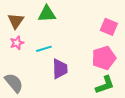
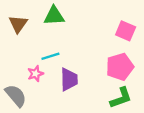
pink star: (17, 43) -> (35, 74), moved

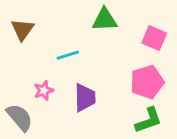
green triangle: (54, 16) -> (105, 20), moved
cyan line: (50, 56) -> (68, 55), moved

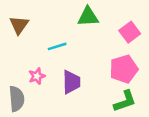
pink square: (154, 38) -> (130, 32), turned 30
gray semicircle: (20, 117) -> (17, 99), turned 35

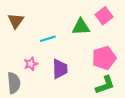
green triangle: (88, 17) -> (81, 27), moved
pink square: (130, 32) -> (104, 16), moved

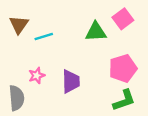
cyan line: (48, 39) -> (44, 37), moved

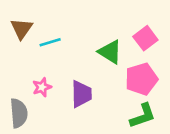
pink square: (123, 19) -> (145, 38), moved
green triangle: (96, 32) -> (110, 52), moved, turned 35

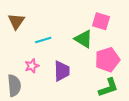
pink square: (145, 38) -> (101, 21), moved, turned -36
cyan line: (50, 42) -> (43, 40), moved

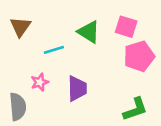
green triangle: (84, 39) -> (89, 32), moved
pink pentagon: (107, 60) -> (139, 56), moved

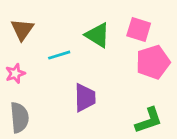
pink star: (40, 82) -> (15, 74), moved

